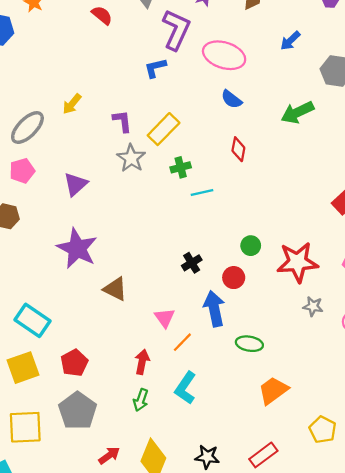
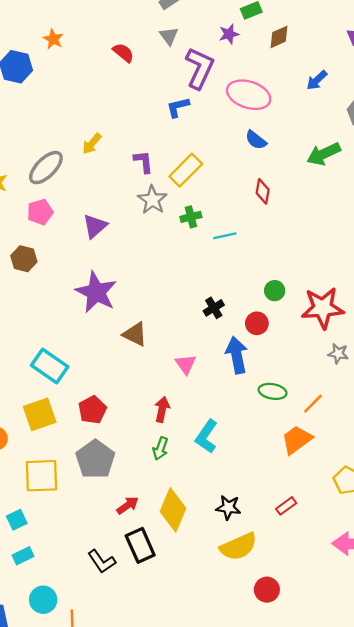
green cross: (181, 167) -> (191, 217), moved
orange line: (182, 342) -> (313, 404), moved
red rectangle: (263, 455) -> (286, 506), size x0.7

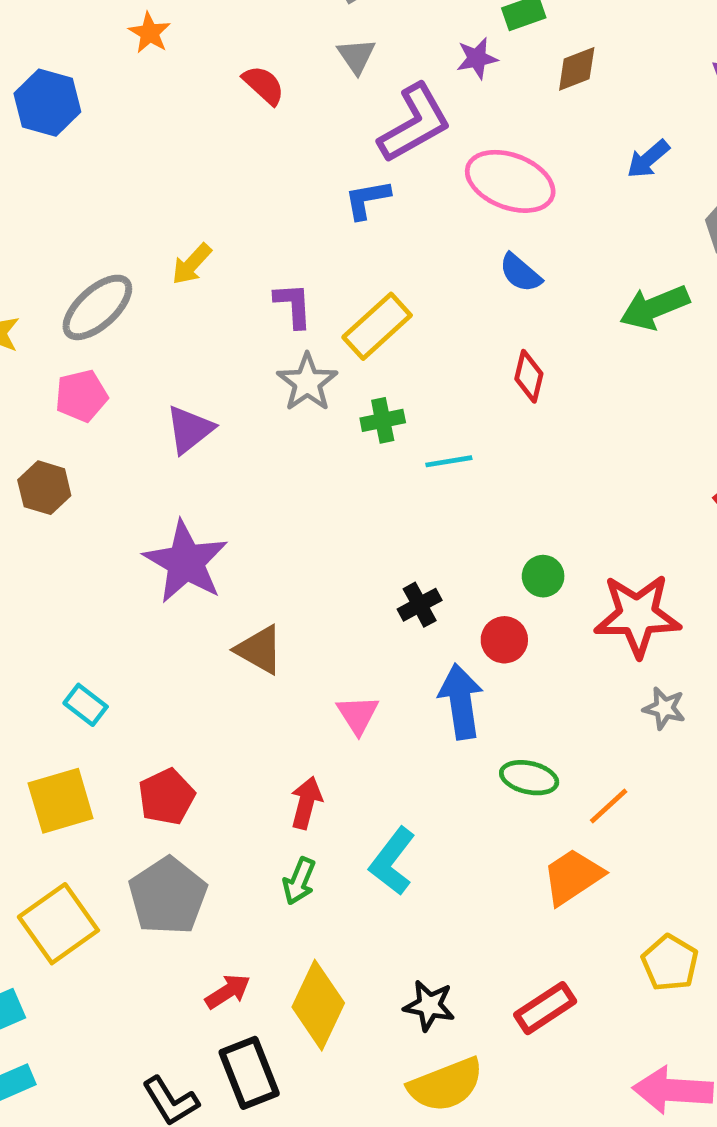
orange star: (53, 39) -> (150, 33), moved
purple L-shape: (200, 68) -> (415, 123), turned 33
cyan rectangle: (50, 366) -> (86, 705), size x0.6
yellow square: (42, 476) -> (58, 924), turned -36
red rectangle: (286, 506) -> (545, 1008), size x1.4

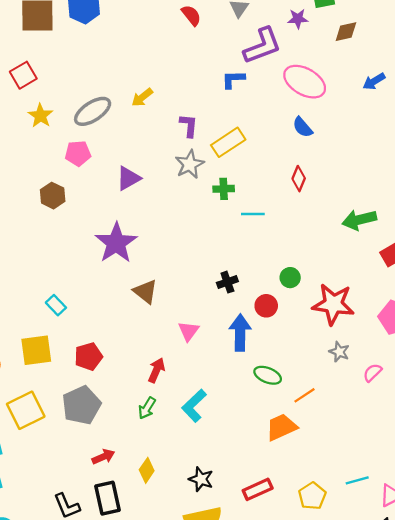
green arrow: (655, 307) -> (359, 220), moved
yellow pentagon: (670, 963) -> (312, 496), moved
yellow diamond: (318, 1005) -> (147, 470), size x0.6

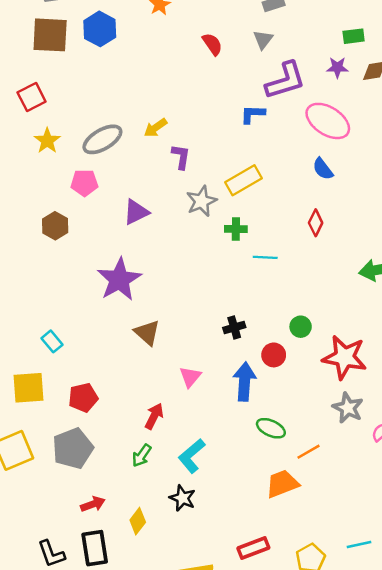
purple star: (298, 19) -> (337, 67), moved
purple L-shape: (189, 125) -> (181, 157), moved
gray star: (339, 352) -> (348, 408), size x1.4
black star: (201, 479) -> (182, 498), moved

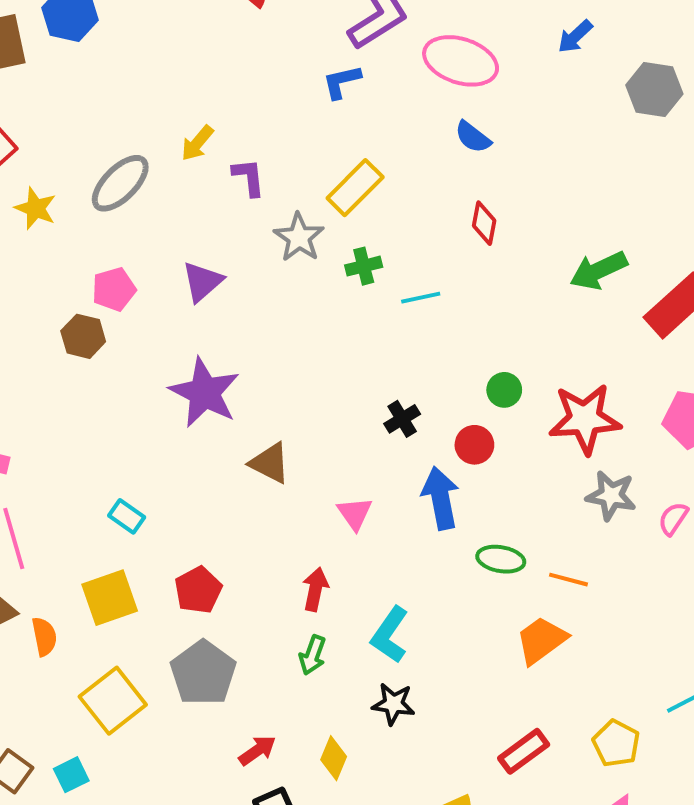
pink pentagon: (84, 183) -> (114, 289), moved
orange line: (309, 452) -> (569, 580), turned 60

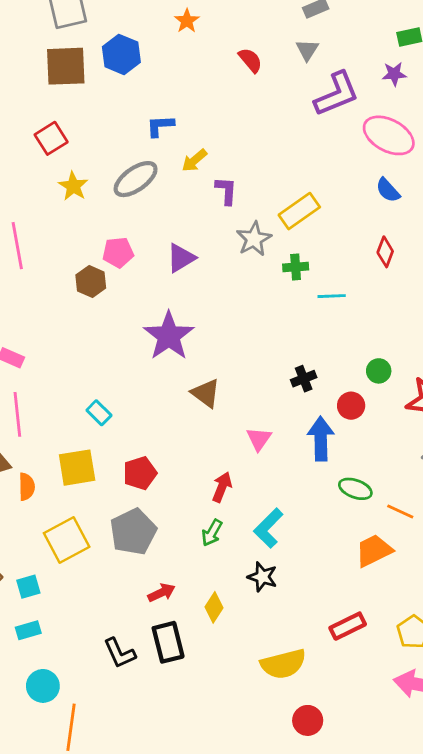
blue L-shape: (342, 82) -> (160, 126), moved

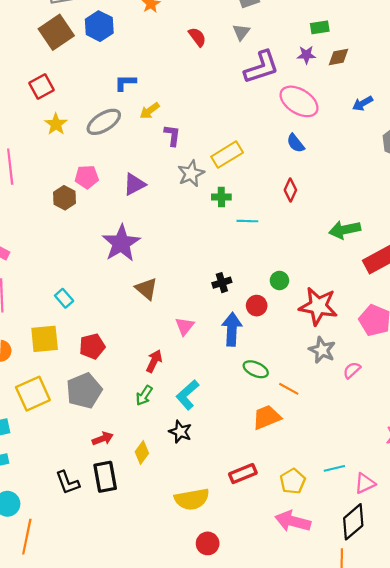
brown square: (66, 66) -> (56, 32), turned -36

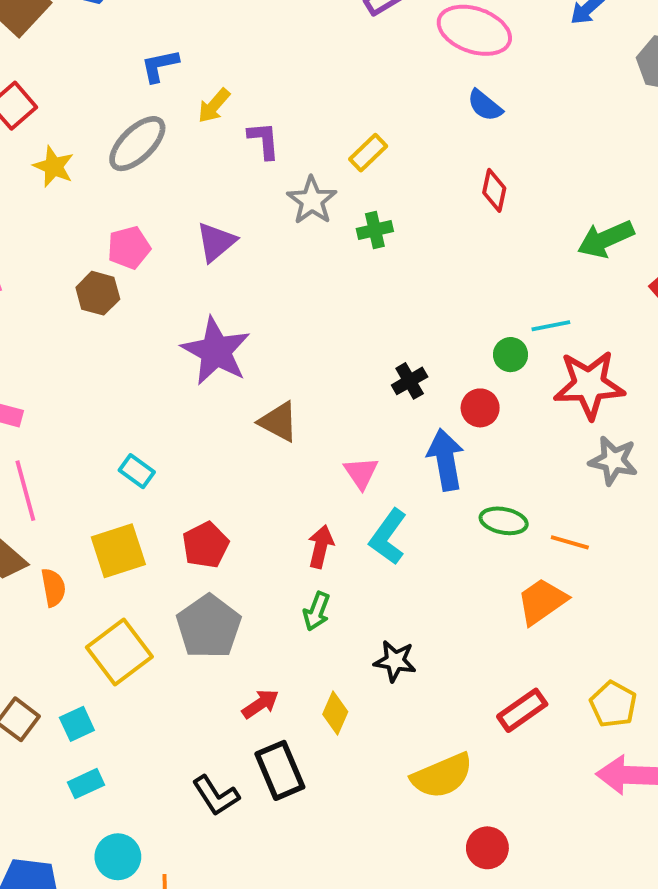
yellow rectangle: (227, 155) -> (368, 153), size x0.7
cyan line: (247, 221) -> (551, 326), moved
cyan L-shape: (187, 395) -> (388, 537), moved

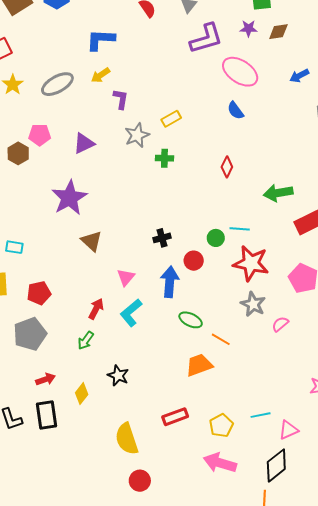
blue L-shape: (160, 66) -> (101, 40), moved, size x1.4
red diamond: (494, 190) -> (227, 167), moved
cyan rectangle: (137, 471) -> (14, 247), turned -42
yellow semicircle: (442, 776) -> (127, 439), turned 80

